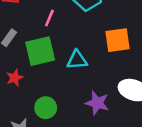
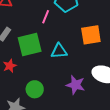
pink line: (49, 18) -> (46, 17), moved

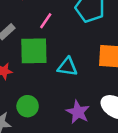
pink line: (46, 17) -> (46, 21), moved

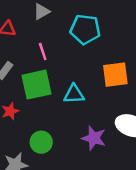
pink line: (46, 21) -> (43, 51), turned -42

